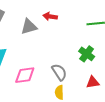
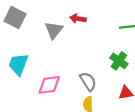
gray triangle: (29, 27) -> (54, 30), turned -36

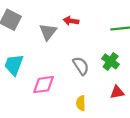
gray semicircle: (88, 81) -> (81, 66), moved

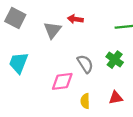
pink diamond: (44, 85) -> (62, 81), moved
red triangle: (117, 92) -> (116, 98), moved

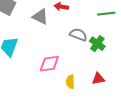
gray triangle: (52, 30) -> (40, 17), turned -42
gray semicircle: (85, 64) -> (78, 35), moved, turned -36

